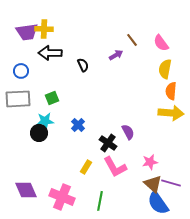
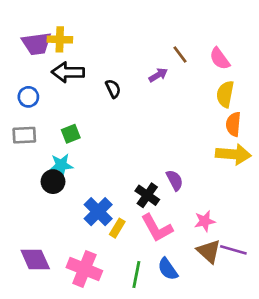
gray rectangle: (18, 99) -> (24, 135), size x0.7
blue cross: (78, 125) -> (98, 212), moved, size x1.5
blue semicircle: (158, 203) -> (168, 269), moved, size x0.7

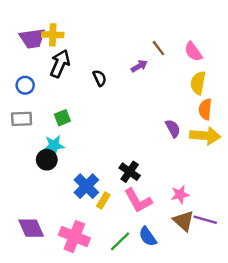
black arrow: (68, 72) -> (60, 64), turned 112
purple semicircle: (175, 180) -> (173, 128), moved
green line: (136, 274) -> (120, 241), turned 35

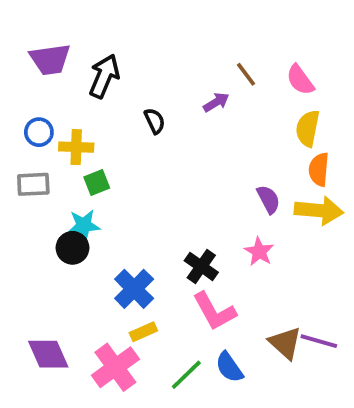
yellow cross: (53, 35) -> (76, 147), moved
black arrow: (60, 64) -> (104, 76), moved
pink star: (180, 195) -> (259, 252), moved, turned -30
yellow rectangle: (103, 201) -> (143, 332), moved, turned 35
pink cross: (74, 237) -> (115, 367), turned 32

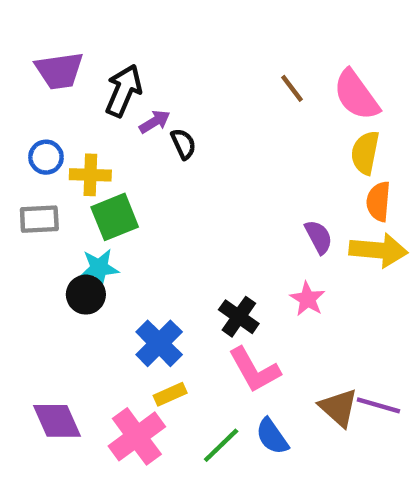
pink semicircle: (300, 80) -> (356, 95), size x1.4
purple arrow: (216, 102) -> (155, 122), moved
green square: (97, 183) -> (115, 217), size x1.5

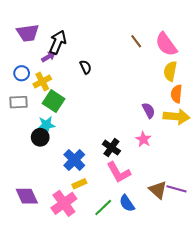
purple arrow: (155, 122) -> (48, 57), moved
yellow cross: (90, 175) -> (42, 81), turned -30
green square: (115, 217) -> (54, 101), turned -35

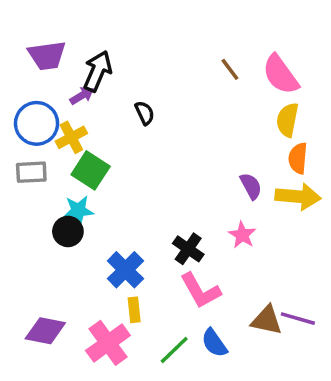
blue circle: (22, 73) -> (37, 123), size x1.6
yellow rectangle: (79, 184) -> (134, 310), turned -72
brown triangle: (158, 190) -> (267, 320), turned -30
purple diamond: (27, 196) -> (45, 331), turned -55

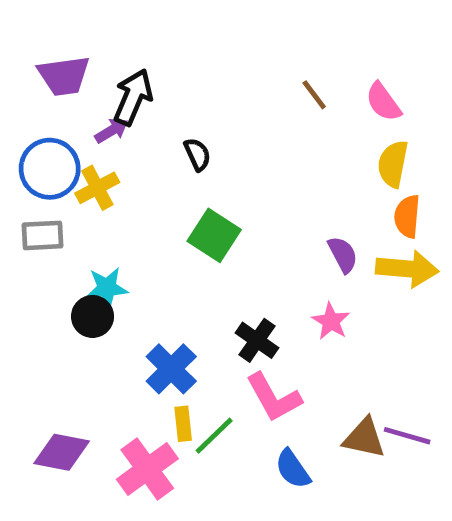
pink semicircle: (281, 75) -> (383, 102), size x0.7
green square: (91, 170) -> (214, 235), moved
green line: (174, 350) -> (214, 436), moved

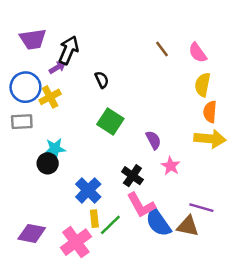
purple semicircle: (343, 254) -> (153, 140), moved
purple line: (407, 436) -> (201, 208), moved
blue semicircle: (293, 469) -> (158, 222), moved, size x1.4

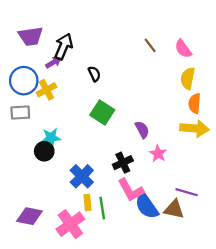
black cross: (132, 176) -> (123, 163), turned 30
green line: (110, 225) -> (102, 208), turned -55

